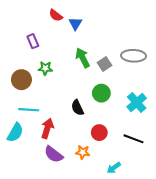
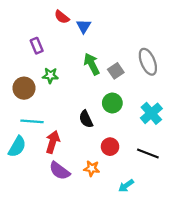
gray ellipse: (134, 56) -> (148, 62), turned 65

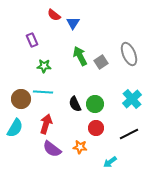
brown circle: (24, 88) -> (21, 99), moved
green circle: (112, 103) -> (95, 104), moved
cyan line: (32, 121) -> (43, 92), moved
black line: (148, 153) -> (129, 134), turned -48

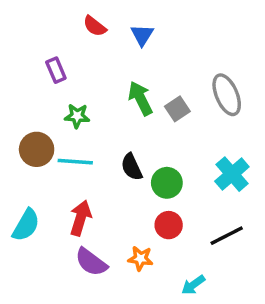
blue triangle: (73, 23) -> (142, 35), moved
brown circle: (21, 99) -> (37, 149), moved
black semicircle: (75, 104) -> (132, 167), moved

